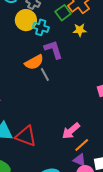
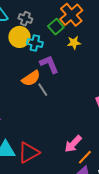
red triangle: (26, 136) -> (29, 153), turned -45

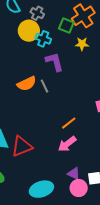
green square: (56, 27) -> (66, 26), turned -35
orange semicircle: (31, 78) -> (27, 84), moved
orange line: (85, 157) -> (69, 123), moved

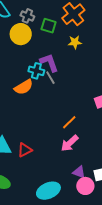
green square: (66, 26) -> (49, 26), moved
cyan cross: (43, 39) -> (36, 71), moved
gray line: (45, 86) -> (50, 78), moved
red triangle: (22, 146) -> (25, 150), size x0.7

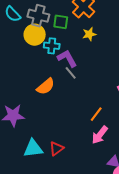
gray cross: (27, 16) -> (38, 16), size x1.5
cyan cross: (36, 71) -> (52, 46), moved

